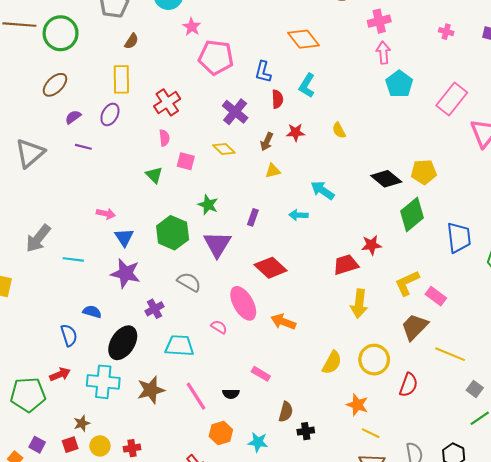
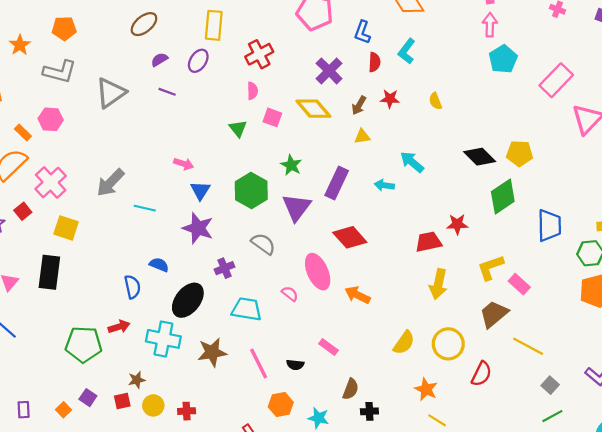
yellow diamond: (224, 149) -> (313, 109), size x1.5
purple rectangle: (253, 217) -> (337, 183), size x1.8

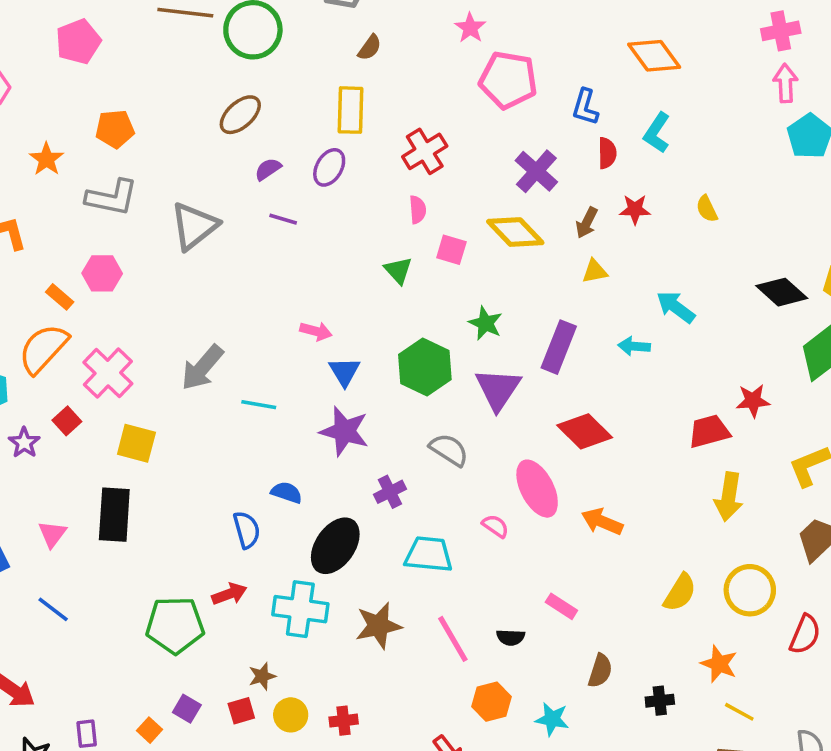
black cross: (369, 411) -> (660, 701), moved

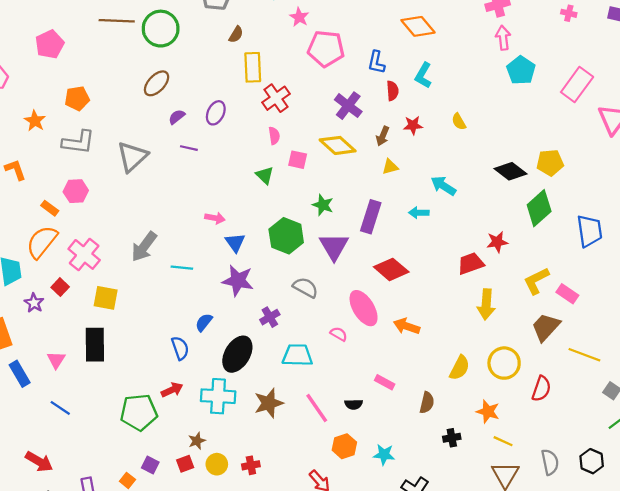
yellow rectangle: (350, 110) -> (253, 67), moved
blue semicircle: (287, 492) -> (204, 322), turned -66
brown semicircle: (600, 671) -> (427, 403), moved

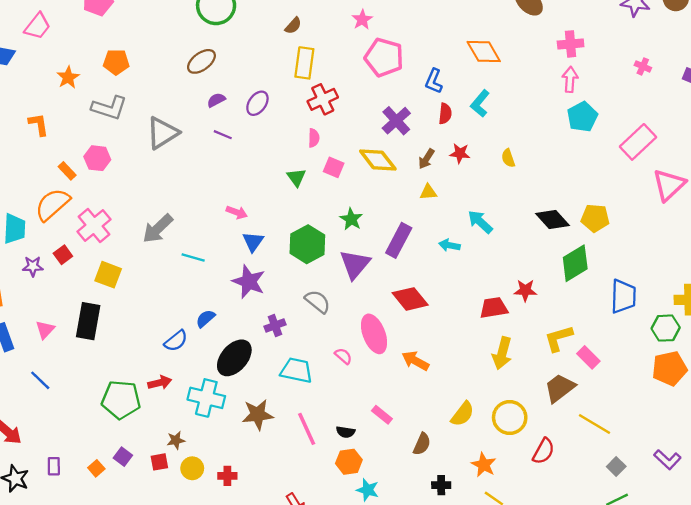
purple star: (34, 303) -> (33, 266), turned 30
blue semicircle: (180, 348) -> (176, 341), turned 60
orange hexagon: (344, 446) -> (349, 462), moved

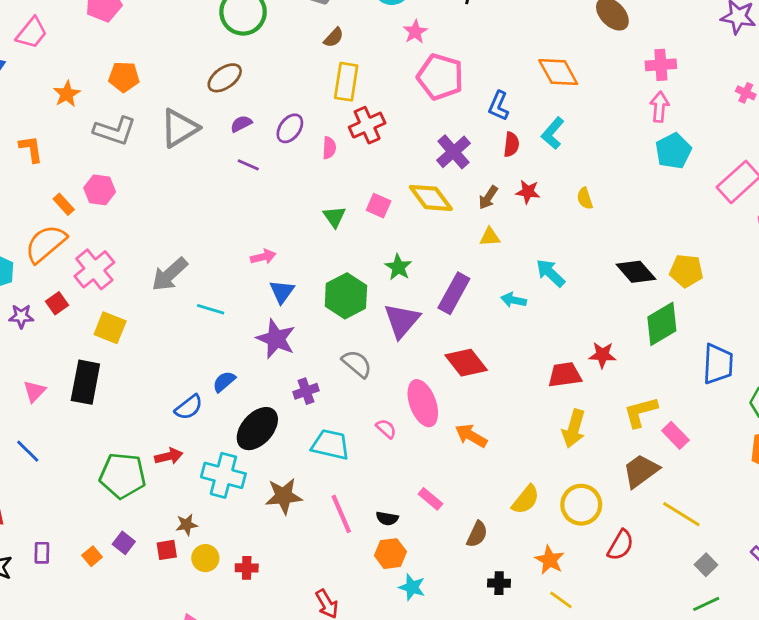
gray triangle: (162, 133) -> (179, 128), moved
pink semicircle: (314, 138) -> (329, 148), moved
pink arrow: (237, 212) -> (263, 257), turned -36

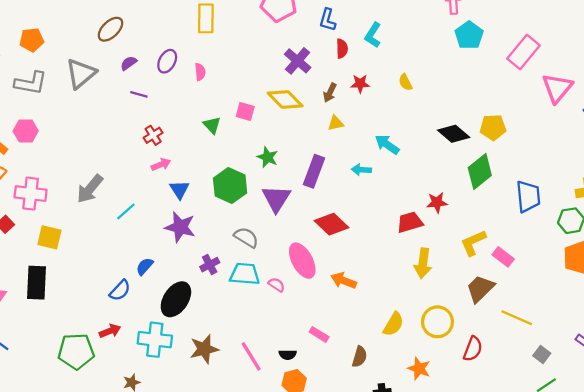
red cross: (367, 125) -> (153, 135), moved, size x0.7
pink cross: (94, 269) -> (31, 194), turned -36
cyan line: (211, 309) -> (126, 211), turned -50
cyan trapezoid: (330, 445) -> (245, 274), moved

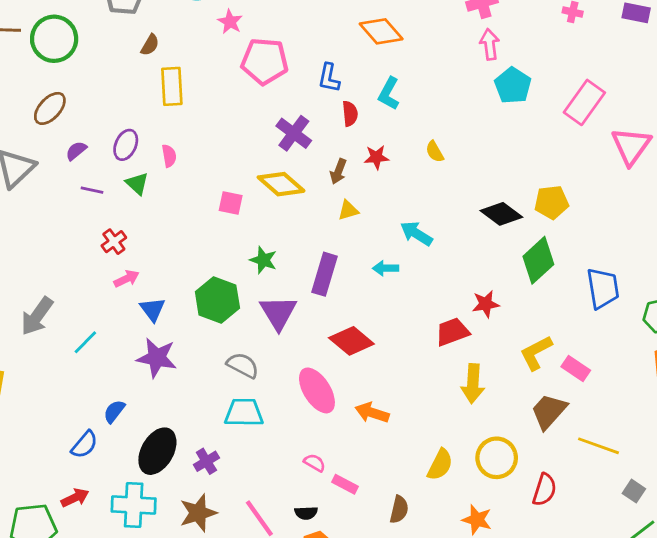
green triangle: (212, 125) -> (137, 184), moved
purple cross: (210, 265) -> (206, 461), moved
pink semicircle: (276, 285) -> (315, 463), moved

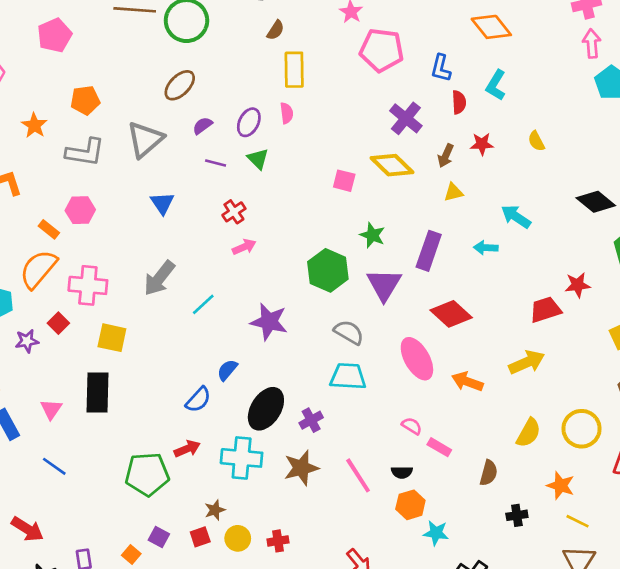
pink semicircle: (169, 156) -> (287, 113), moved
blue triangle: (153, 309) -> (162, 203), moved
yellow arrow: (473, 384) -> (527, 362), moved, turned -120

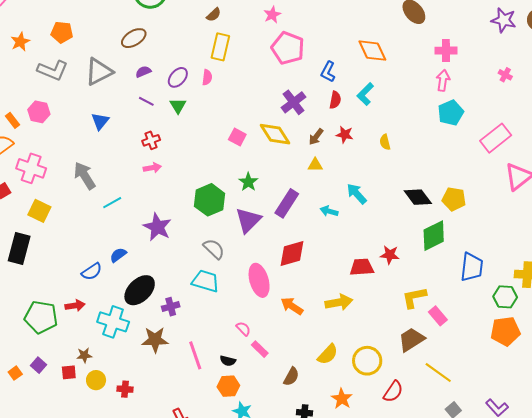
gray arrow: (159, 278) -> (85, 176), turned 96
red diamond: (451, 314) -> (292, 254), turned -72

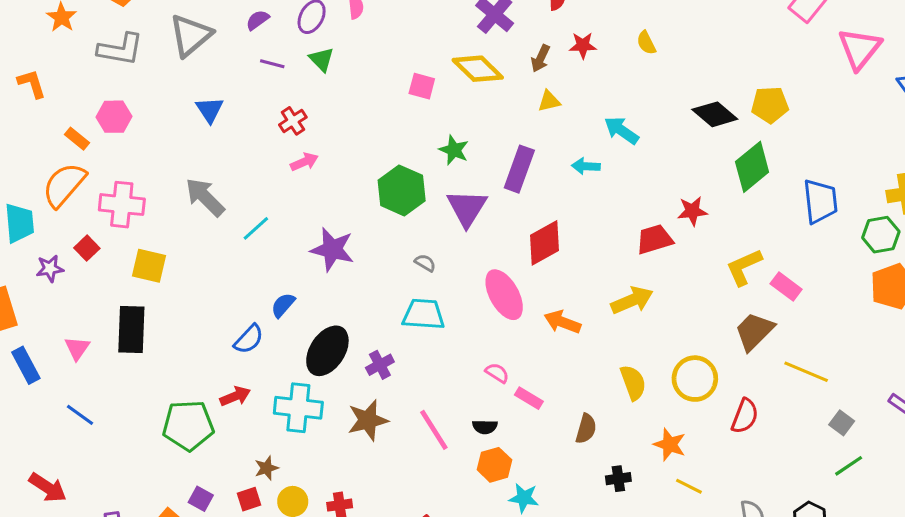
gray semicircle: (214, 249) -> (425, 263), size x0.6
yellow semicircle: (328, 354) -> (633, 383), turned -50

